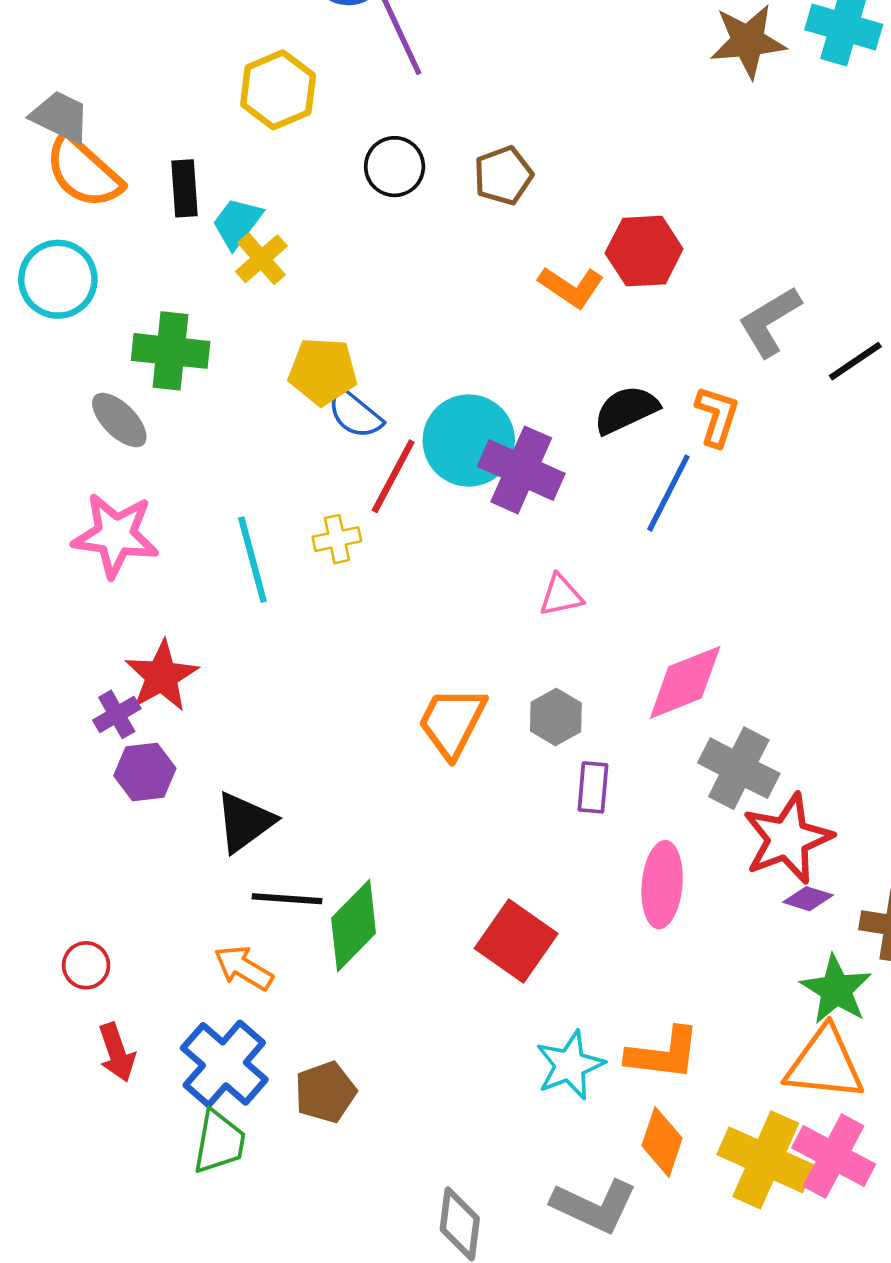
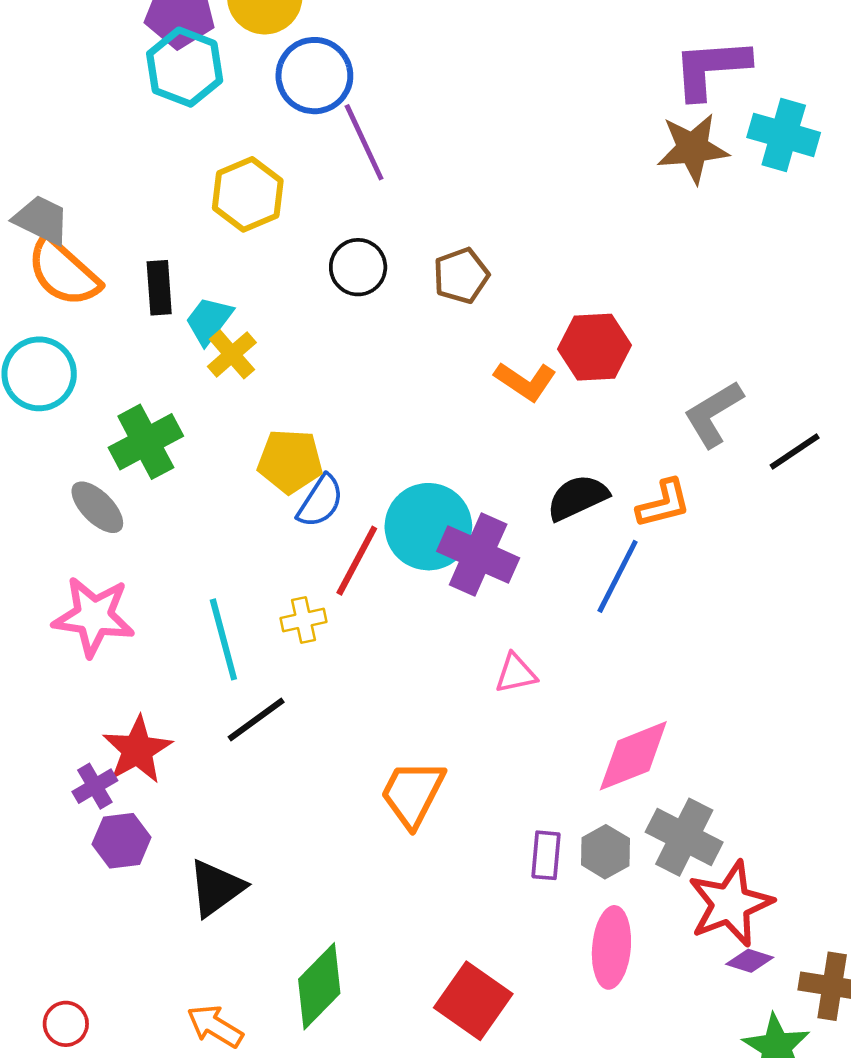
green cross: (171, 351) -> (146, 442), turned -34
blue semicircle: (355, 414) -> (320, 501), turned -96
orange L-shape: (717, 416) -> (664, 504), turned 58
gray hexagon: (556, 717) -> (605, 852), moved
black line: (287, 899) -> (256, 719), moved, turned -40

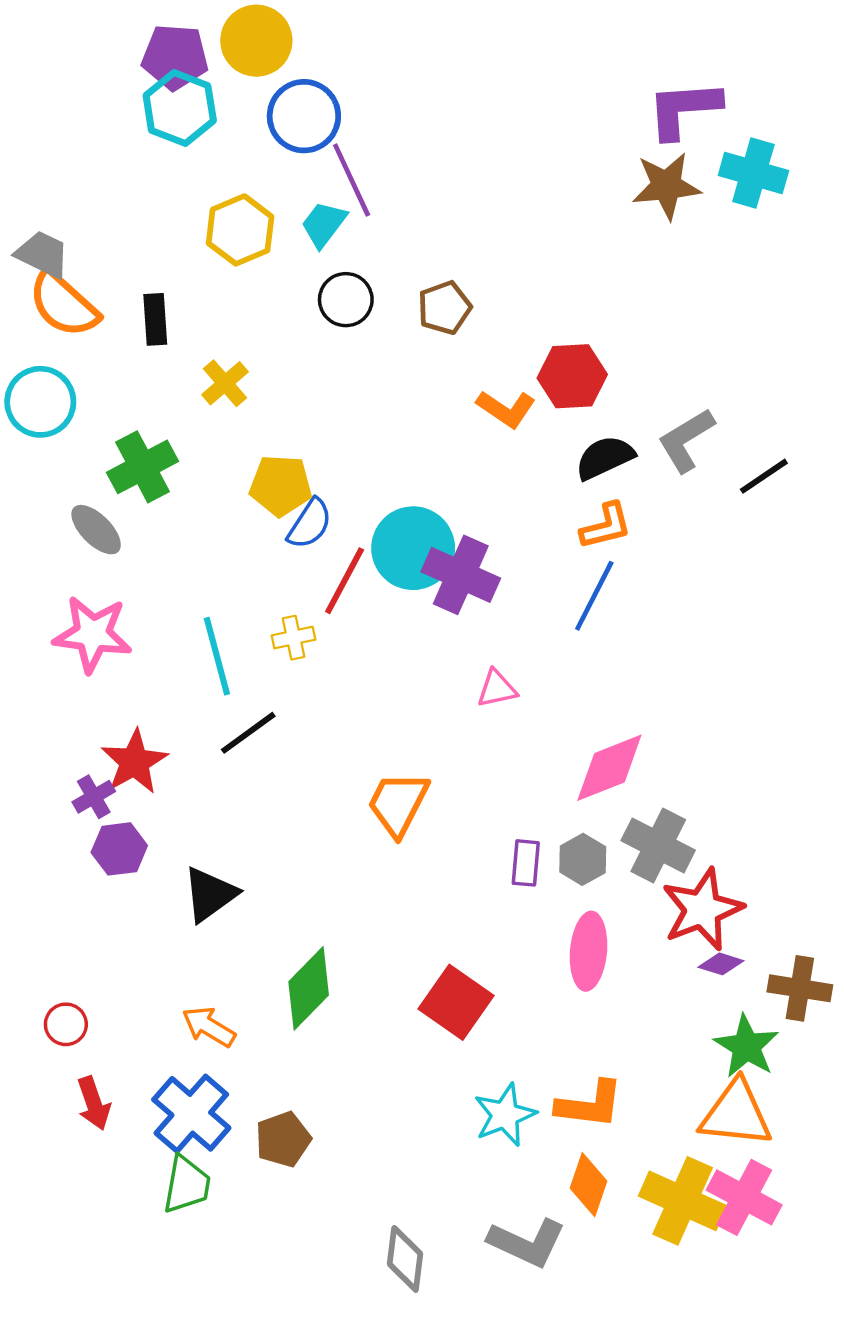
cyan trapezoid: (209, 321) -> (324, 224), moved
black semicircle: (578, 498) -> (605, 458), moved
orange L-shape: (664, 504) -> (606, 526), moved

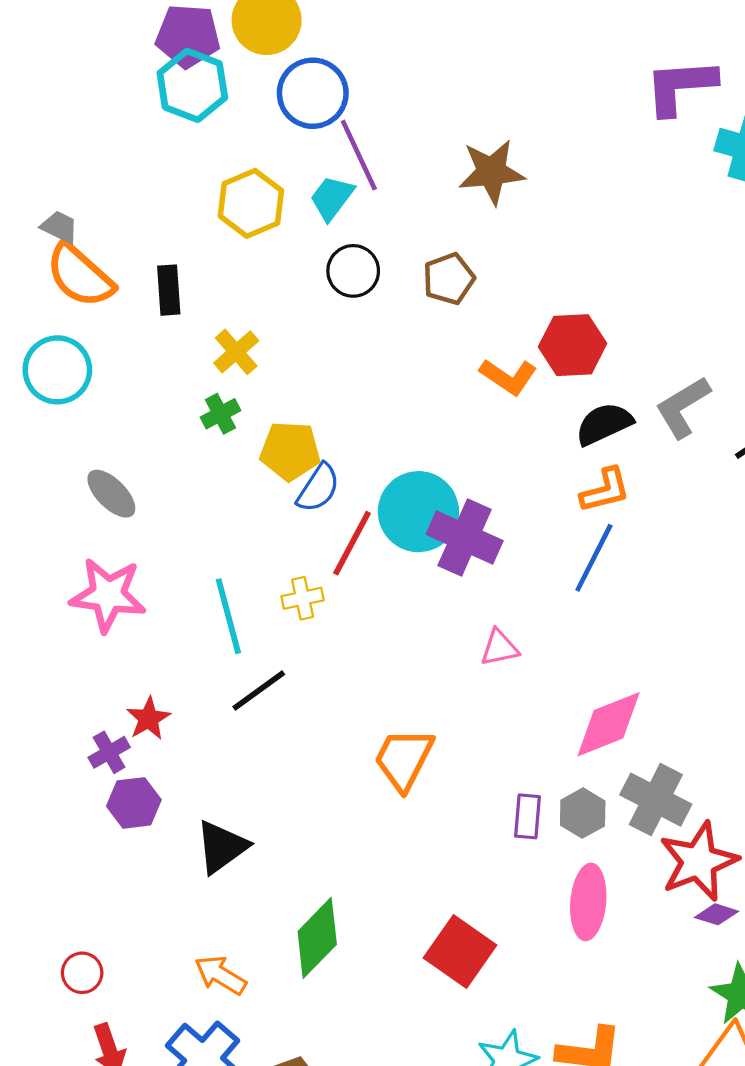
brown star: (666, 186) -> (492, 172), moved
gray trapezoid: (43, 254) -> (60, 227), size x0.7
green cross: (143, 467) -> (220, 414), moved, size x0.6
red star: (134, 762) -> (148, 719), size x0.7

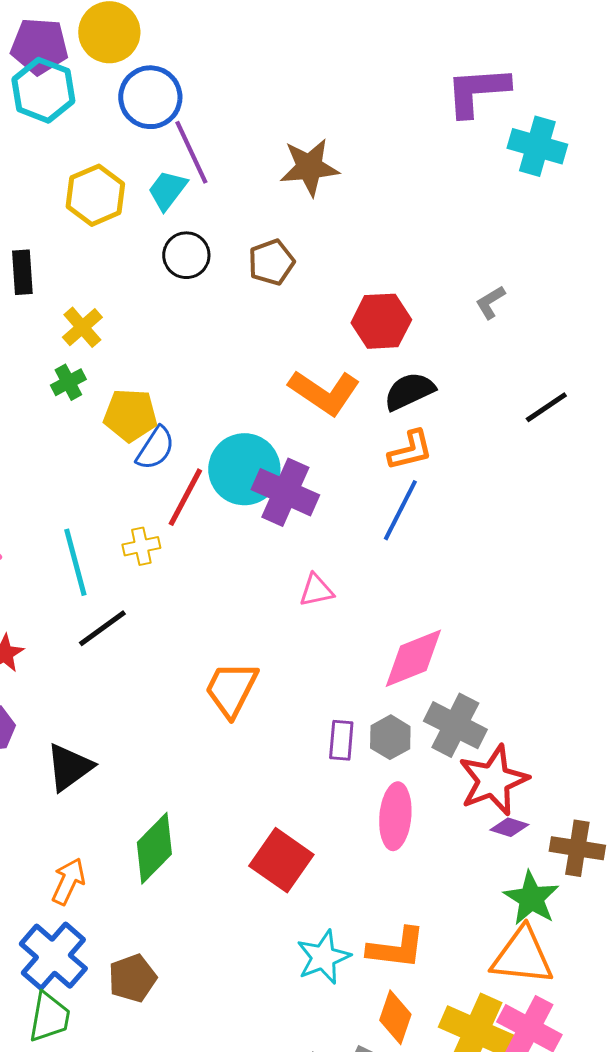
orange L-shape: (508, 377) -> (324, 392), moved, size x1.4
gray L-shape: (683, 407) -> (490, 302), moved, size x0.6
orange arrow: (220, 975) -> (68, 881), turned 84

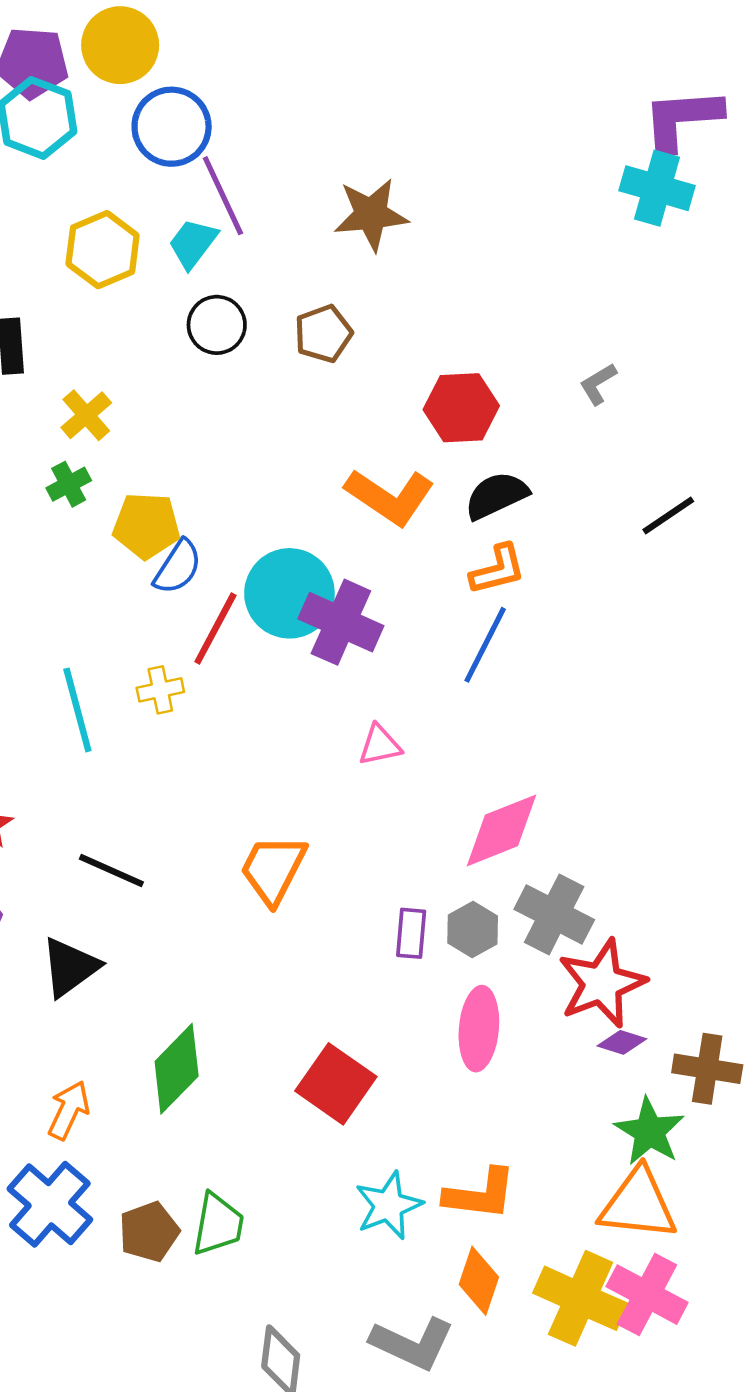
purple L-shape: (477, 91) -> (682, 119), moved
black line: (102, 628) -> (111, 871), moved, turned 60
green trapezoid: (49, 1017) -> (218, 1224), moved

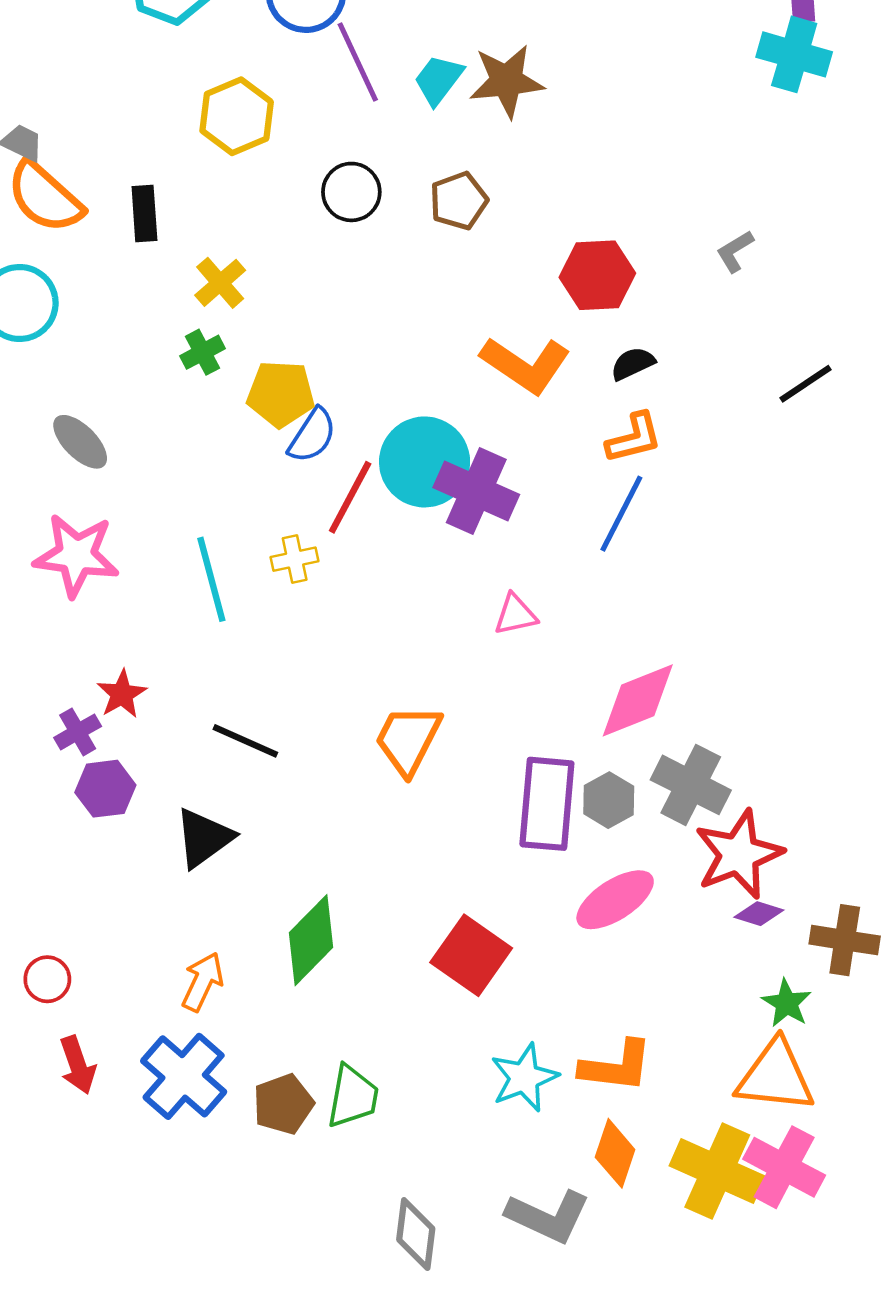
cyan trapezoid: (193, 243) -> (438, 80), moved
black semicircle: (496, 495) -> (633, 364), size x0.7
purple rectangle: (411, 933) -> (547, 804), size x1.8
pink ellipse: (479, 1029) -> (615, 900), turned 52
green star: (649, 1131) -> (787, 1003), size x0.7

